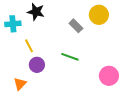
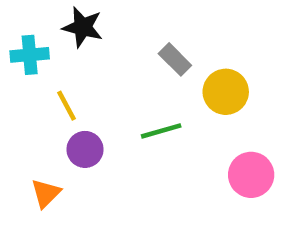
yellow circle: (99, 15) -> (226, 92), moved
green line: (70, 57) -> (161, 131), turned -36

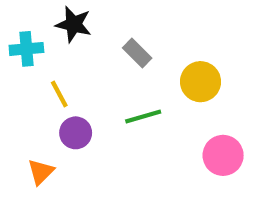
gray rectangle: (175, 59) -> (137, 53), moved

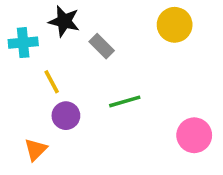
gray rectangle: (137, 53) -> (102, 46), moved
yellow circle: (201, 82) -> (175, 25), moved

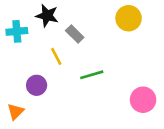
yellow line: (52, 82) -> (56, 56), moved
purple circle: (66, 116) -> (37, 85), moved
orange triangle: (36, 149) -> (16, 112), moved

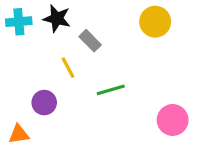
cyan cross: (17, 31) -> (19, 22), moved
orange triangle: (16, 112) -> (19, 134), turned 36

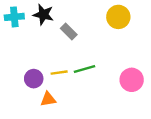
yellow line: (68, 68) -> (59, 73), moved, turned -70
pink circle: (173, 120) -> (132, 80), moved
orange triangle: (19, 134) -> (48, 99), moved

